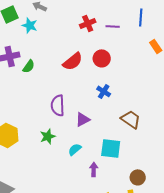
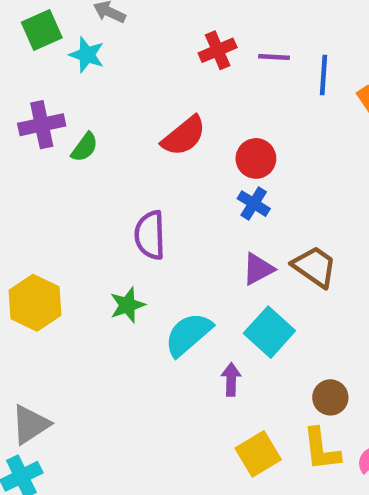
blue line: (141, 17) -> (324, 75), moved
red circle: (102, 58) -> (256, 158), moved
purple triangle: (83, 119) -> (258, 269), moved
cyan square: (111, 148) -> (269, 332), turned 35
cyan semicircle: (75, 149) -> (188, 334), size x1.6

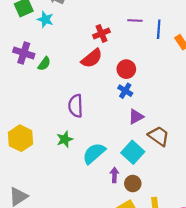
red cross: (218, 50) -> (101, 33), moved
purple cross: (42, 125) -> (24, 53), turned 30
brown trapezoid: (315, 267) -> (159, 136), moved
purple triangle: (258, 269) -> (136, 117), moved
brown circle: (330, 397) -> (133, 184), moved

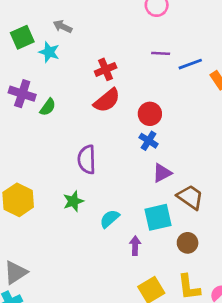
blue line: (159, 29) -> (190, 64), turned 66
red cross: (101, 33) -> (106, 69), moved
cyan square: (133, 152) -> (158, 217), turned 35
cyan semicircle: (94, 153) -> (110, 219), size x0.7
brown circle: (133, 184) -> (188, 243), moved

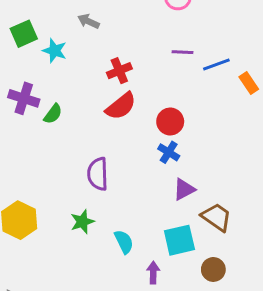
gray arrow: (63, 26) -> (88, 21), moved
cyan semicircle: (110, 219) -> (124, 242), turned 105

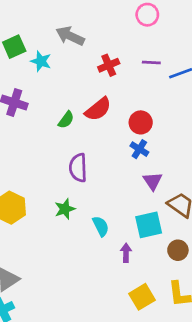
gray arrow: (88, 21) -> (70, 36), size x1.5
red cross: (119, 71) -> (109, 65), moved
green semicircle: (53, 114) -> (66, 120), moved
purple triangle: (184, 189) -> (153, 181), turned -36

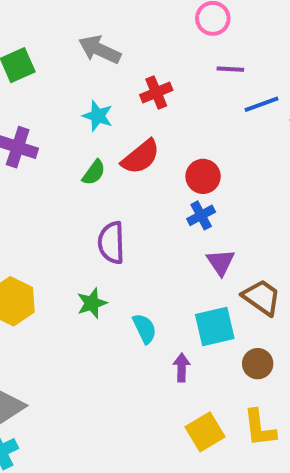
cyan star: (41, 61) -> (98, 116), moved
purple line: (151, 63) -> (230, 69), moved
blue cross: (139, 149) -> (201, 215), turned 30

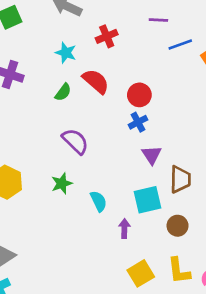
red semicircle: (141, 157) -> (96, 81), turned -100
purple semicircle: (111, 243) -> (75, 141), turned 136
brown trapezoid: (262, 297) -> (180, 179), turned 56

